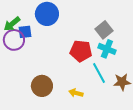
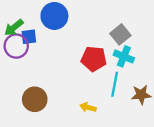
cyan line: (99, 73) -> (115, 84), turned 40
brown circle: (42, 86) -> (35, 99), moved

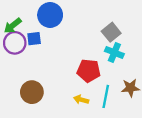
blue square: (29, 37) -> (34, 39), moved
red pentagon: (94, 59) -> (89, 71), moved
cyan line: (115, 84) -> (106, 96), moved

